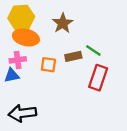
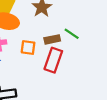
red rectangle: (98, 78) -> (53, 60), moved

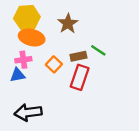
orange square: (28, 48) -> (54, 64), turned 35

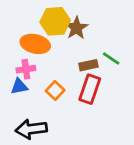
yellow hexagon: (27, 18) -> (55, 21), moved
orange square: (54, 64) -> (55, 90), moved

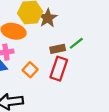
green line: (111, 59) -> (76, 43), turned -72

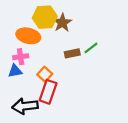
red rectangle: (59, 69) -> (48, 92), moved

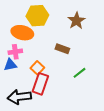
brown star: (62, 23) -> (76, 21), moved
green line: (91, 48) -> (80, 73), moved
brown rectangle: (72, 53) -> (62, 49), turned 32

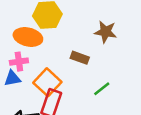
brown star: (76, 21) -> (106, 32), moved, turned -30
orange square: (37, 68) -> (47, 82), size x1.5

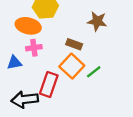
pink cross: (19, 62) -> (34, 48), moved
orange square: (47, 82) -> (72, 66), moved

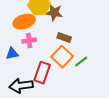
brown star: (97, 21) -> (54, 13), moved
orange ellipse: (28, 26) -> (24, 22), turned -30

